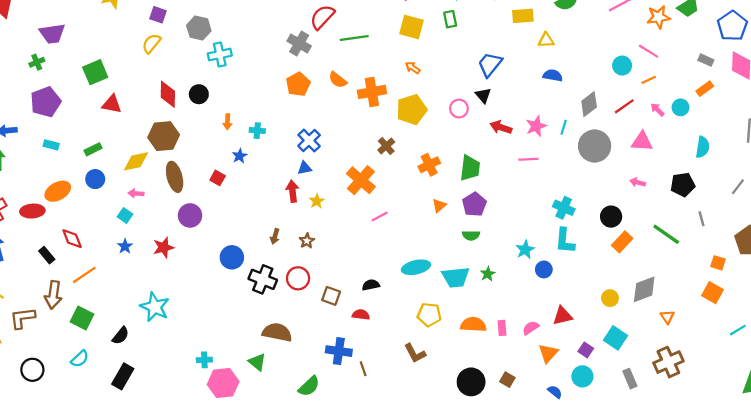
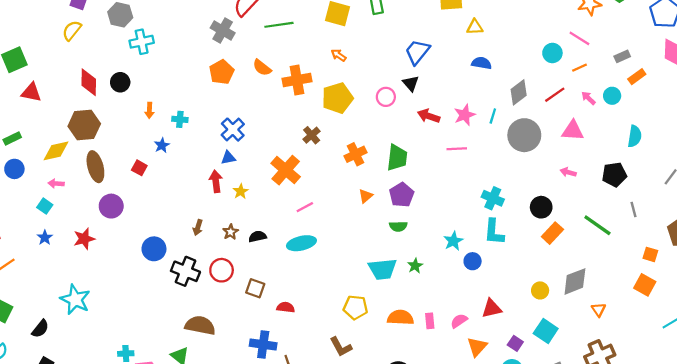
gray rectangle: (706, 60) -> (622, 56), moved, turned -48
cyan ellipse: (416, 267) -> (301, 243), moved
black semicircle: (371, 285) -> (258, 236), moved

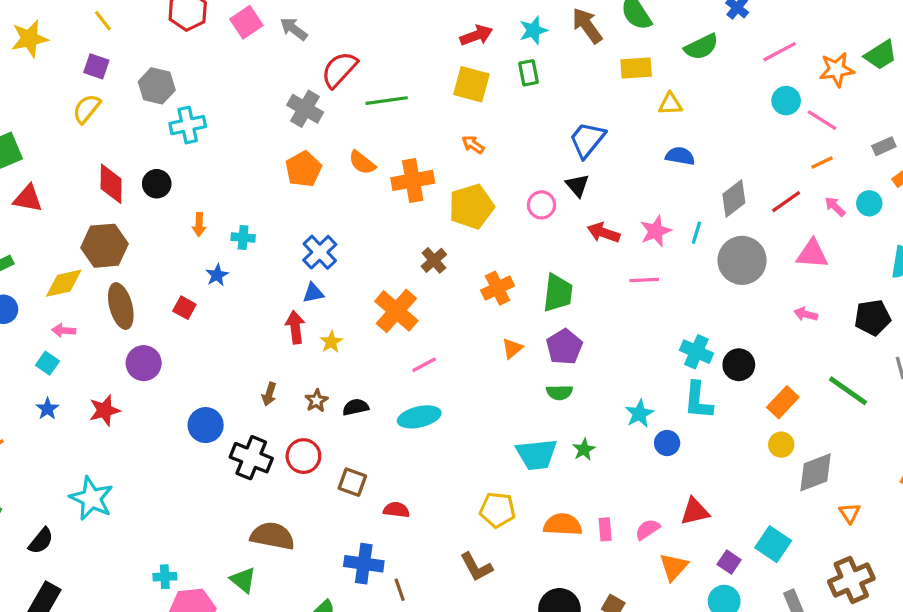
cyan circle: (552, 53) -> (786, 101), moved
black circle: (541, 207) -> (739, 365), moved
yellow circle: (540, 290) -> (781, 445), moved

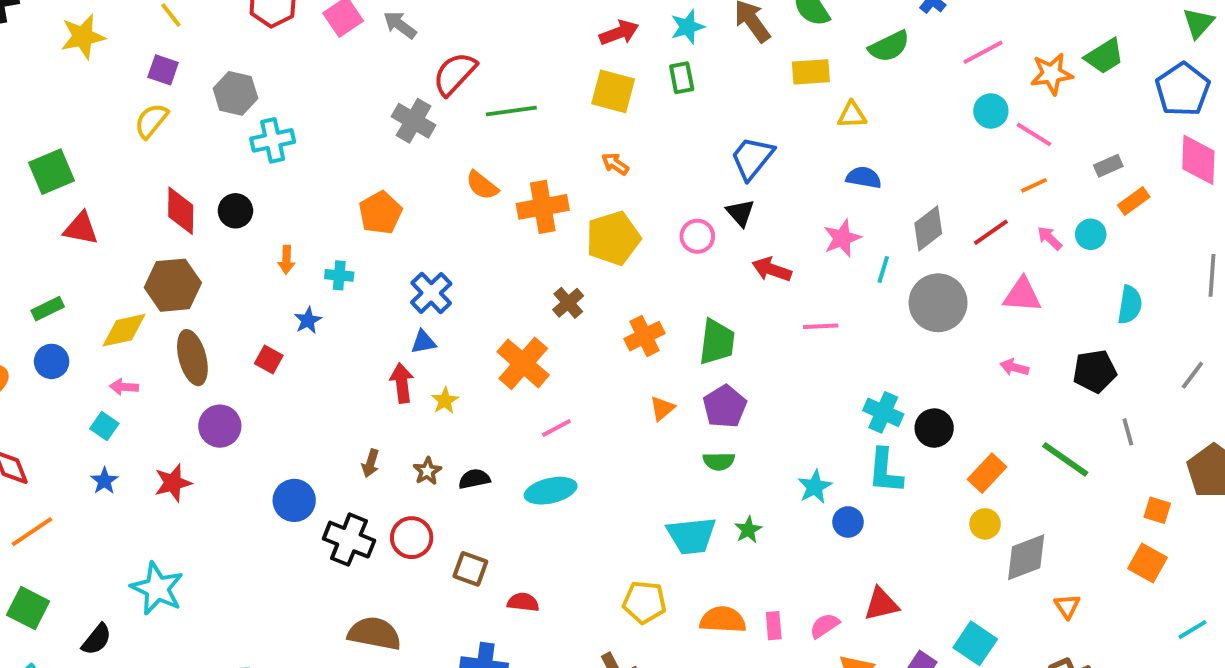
orange pentagon: (303, 169) -> (380, 213), moved
pink star: (656, 231) -> (842, 238), moved

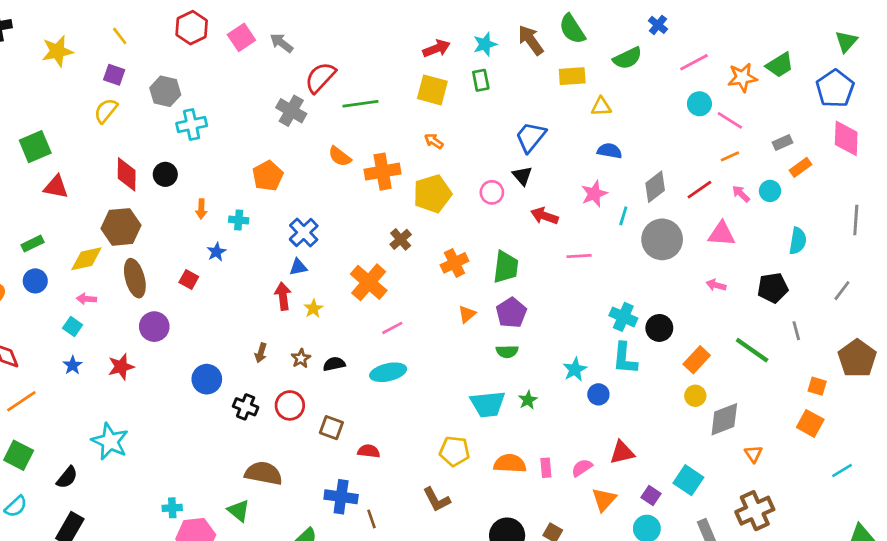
black cross: (349, 540) -> (246, 407), size x0.7

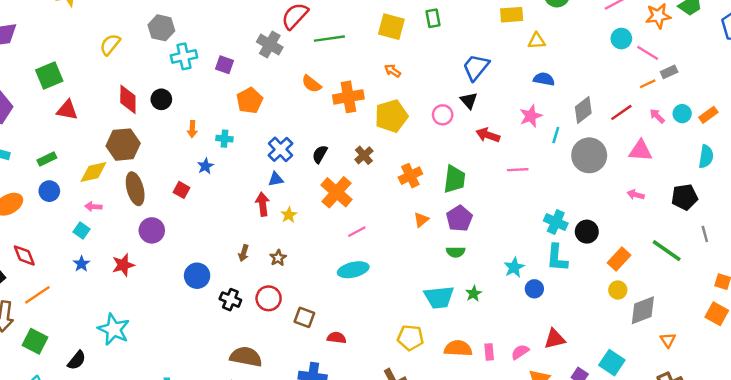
purple square: (114, 75) -> (224, 65), moved
gray rectangle: (782, 143) -> (669, 72), moved
orange rectangle: (800, 167) -> (708, 115), moved
black semicircle: (334, 364) -> (320, 154), moved, turned -48

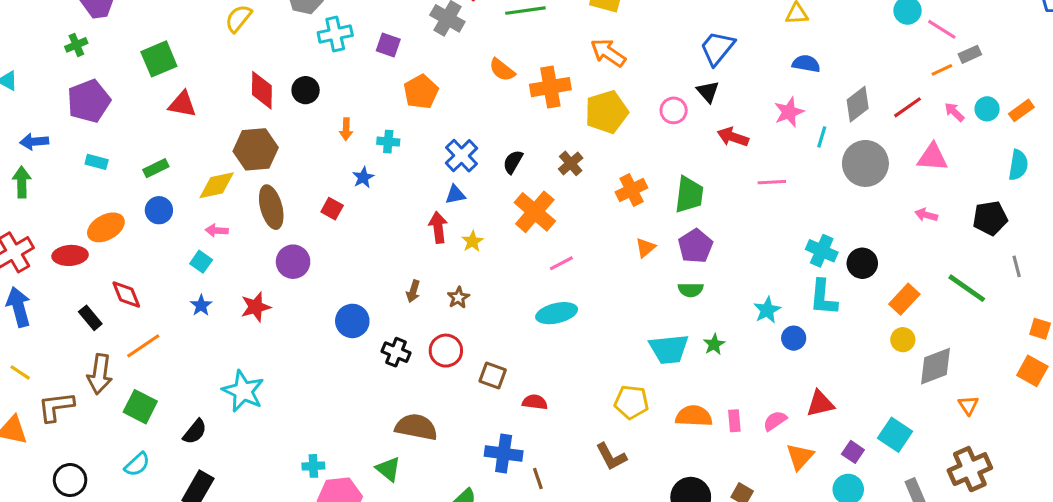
orange arrow: (393, 71) -> (608, 53), size x1.6

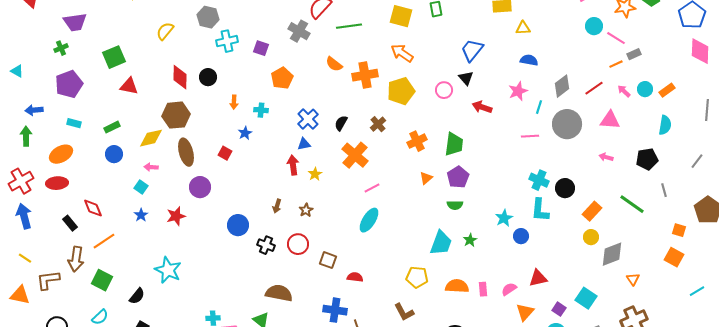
pink line: (772, 182) -> (530, 136), moved
orange ellipse: (106, 227) -> (61, 154), moved
cyan ellipse: (557, 313) -> (369, 220), turned -45
cyan trapezoid: (669, 349) -> (441, 243), turned -64

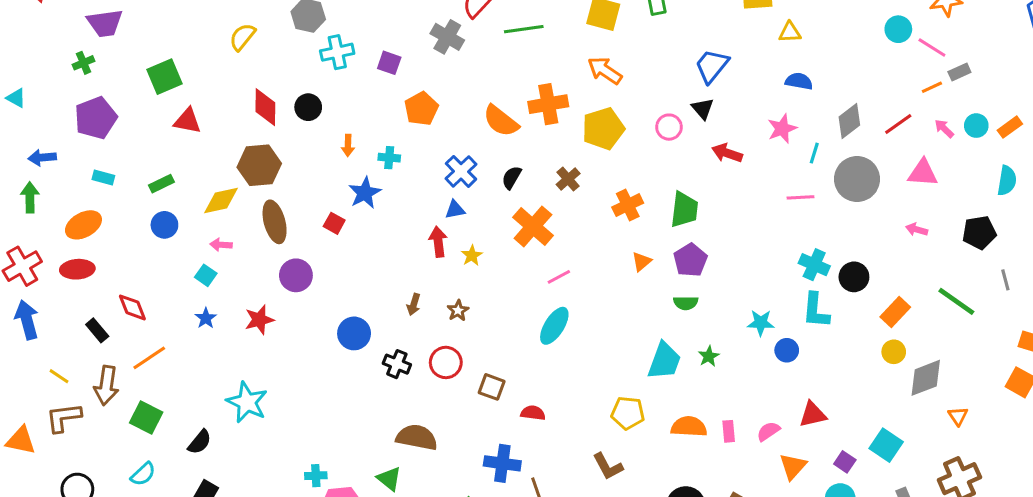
orange semicircle: (334, 64) -> (501, 121), moved, size x1.4
blue star: (245, 133) -> (365, 193), size x1.5
cyan star: (504, 218) -> (761, 323), turned 30
yellow line: (25, 258) -> (59, 376), moved

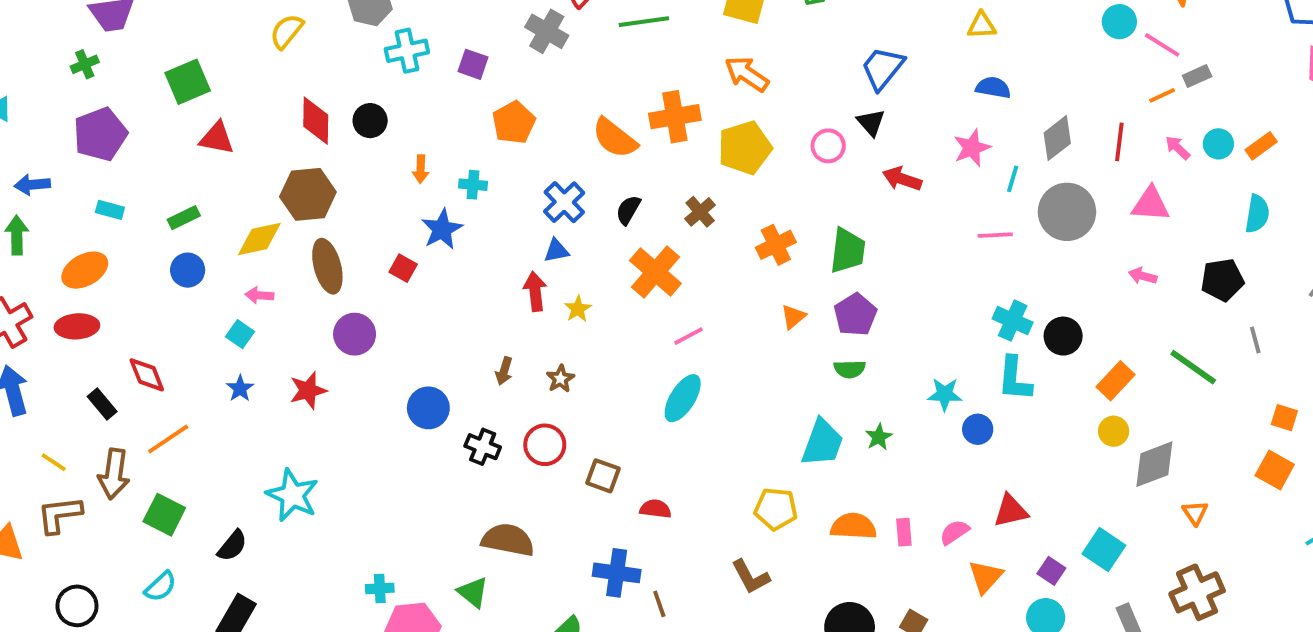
red line: (898, 124) -> (1119, 142), turned -48

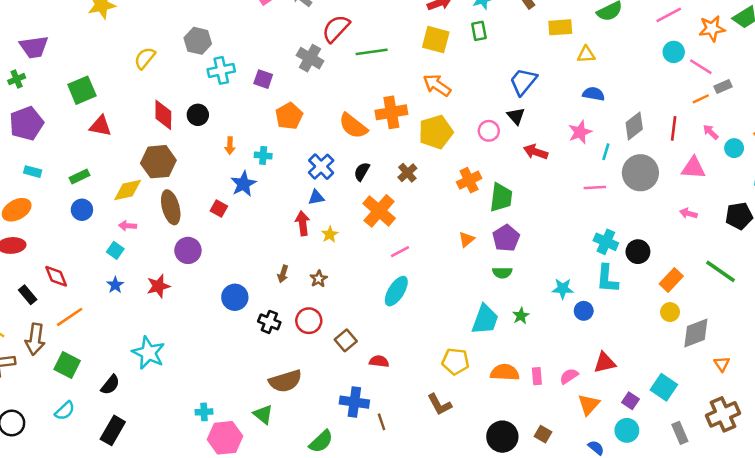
cyan circle: (1218, 144) -> (734, 148), moved
orange cross: (776, 245) -> (469, 180), moved
brown square: (603, 476) -> (346, 340), turned 30
brown semicircle: (508, 540) -> (285, 381), turned 152

